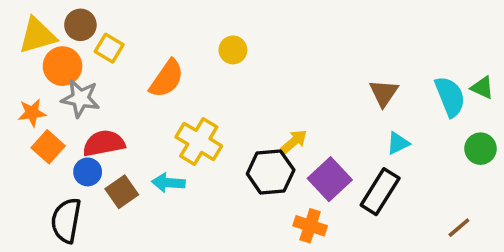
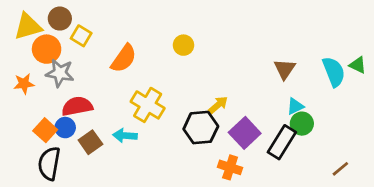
yellow circle: (233, 50) -> (184, 45), moved
orange square: (48, 147) -> (45, 130), moved
green circle: (481, 149) -> (302, 124), moved

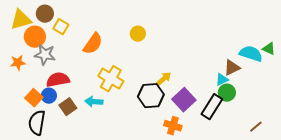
brown triangle: (285, 69) -> (232, 68), moved, turned 30
cyan semicircle: (334, 72) -> (251, 54), turned -50

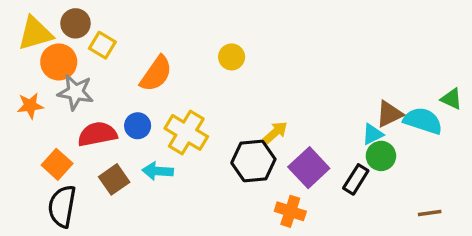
green triangle: (269, 49) -> (451, 99), moved
cyan semicircle: (251, 54) -> (423, 121), moved
blue circle: (49, 96) -> (138, 126), moved
black rectangle: (212, 107) -> (356, 179), size x0.7
brown line: (256, 127) -> (430, 213), turned 32

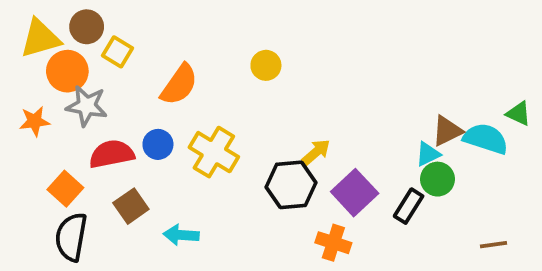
cyan arrow: (158, 171) -> (181, 235), moved

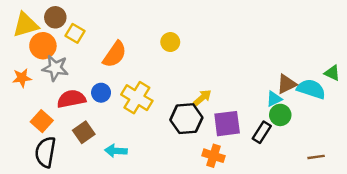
purple square: (355, 193) -> (227, 124), turned 36

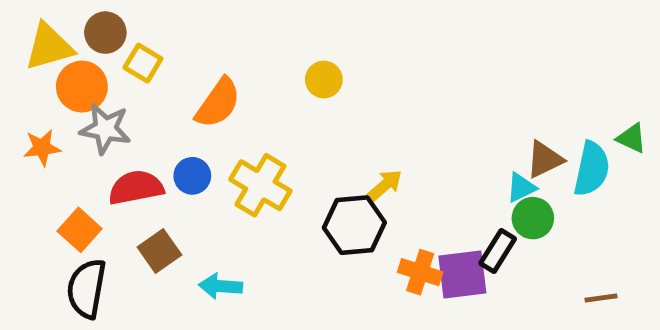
cyan semicircle: (311, 89) -> (592, 169), turned 84
purple square: (227, 124) -> (462, 274), moved
orange cross: (214, 156) -> (420, 272), moved

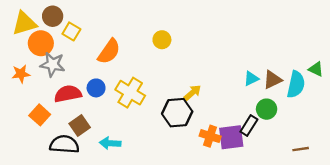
cyan triangle: (521, 188) -> (251, 79), moved
black semicircle: (87, 289) -> (64, 144), moved, turned 84

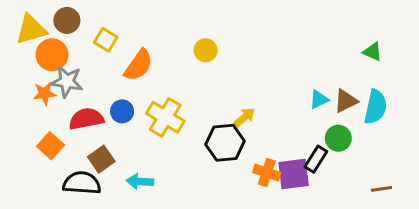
yellow square: (71, 31) -> (106, 40), moved
green triangle: (316, 69) -> (373, 52), moved
orange star: (21, 74) -> (45, 93), moved

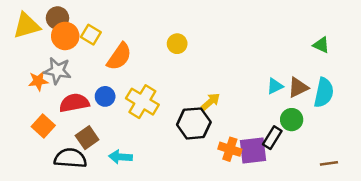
orange circle: (52, 55) -> (65, 36), moved

